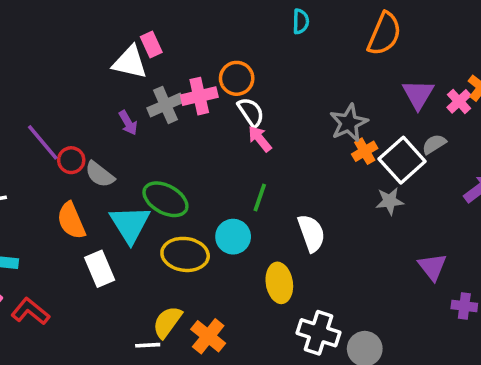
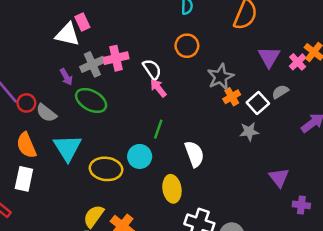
orange circle: (237, 78) -> (187, 46), moved
white square: (402, 160) -> (258, 103), size x0.7
green ellipse: (165, 199) -> (91, 100), moved
white rectangle: (100, 269) -> (24, 179), moved, turned 35

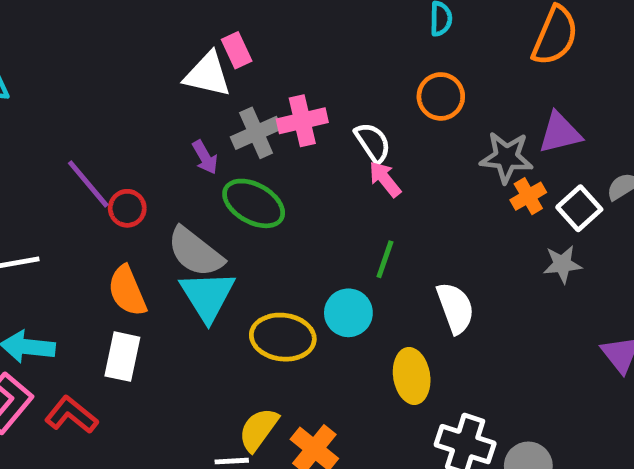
purple triangle: (269, 57) -> (560, 133), moved, turned 45
gray star: (220, 77) -> (506, 157), turned 30
gray semicircle: (46, 113) -> (195, 252), moved, size x1.4

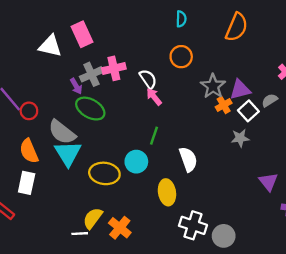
pink rectangle: (237, 50) -> (82, 34), size x1.5
white triangle: (207, 75) -> (50, 46), moved
purple triangle: (560, 133) -> (240, 90), moved
purple arrow: (205, 157) -> (76, 86), moved
gray star: (506, 157) -> (213, 86), turned 30

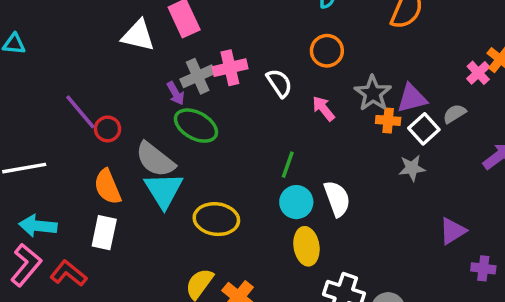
pink arrow: (154, 97) -> (323, 109), moved
orange cross: (224, 105) -> (388, 120), turned 35
cyan circle: (136, 162) -> (296, 202), moved
purple triangle: (268, 182) -> (453, 231), turned 36

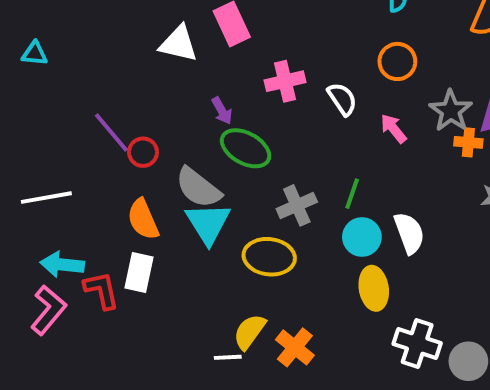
gray cross: (198, 76) -> (297, 205), moved
red L-shape: (68, 273) -> (102, 290), moved, turned 39

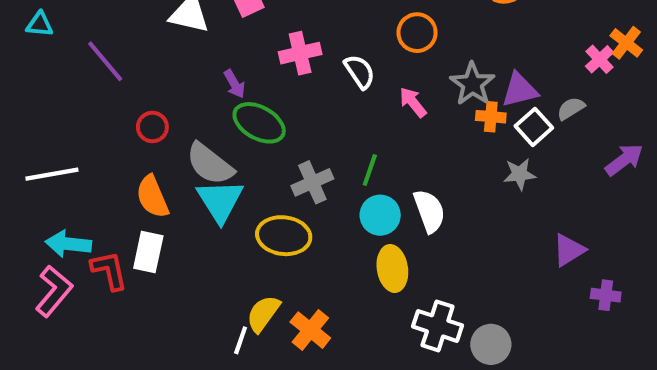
purple line: (111, 132) -> (105, 61), moved
white line: (228, 357) -> (241, 340), turned -68

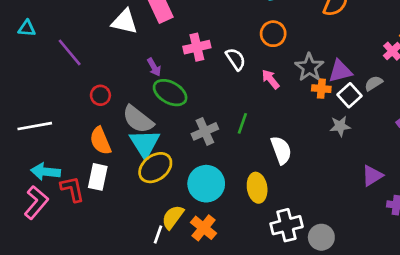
cyan circle: (380, 215) -> (206, 184), moved, size x1.4
yellow ellipse: (284, 236) -> (155, 168), moved, turned -44
white cross: (438, 326) -> (287, 225), turned -32

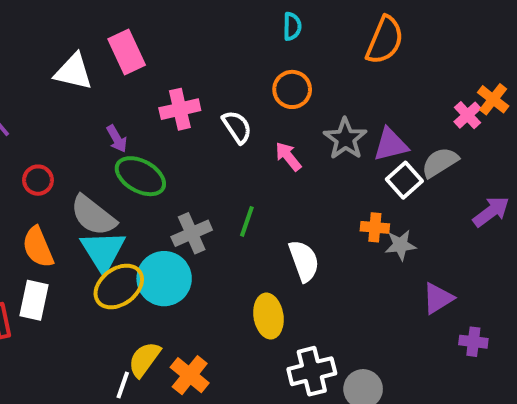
gray semicircle: (374, 83) -> (440, 162), size x1.4
orange cross: (321, 89) -> (375, 227), moved
gray star: (340, 126) -> (400, 245), moved
cyan circle: (206, 184) -> (164, 279), moved

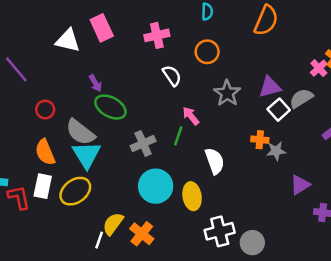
pink cross: (180, 109) -> (157, 35), moved
gray star: (345, 139) -> (227, 93), moved
pink arrow: (288, 156) -> (191, 116), moved
cyan circle: (164, 279) -> (156, 186), moved
yellow ellipse: (119, 286) -> (75, 191), moved

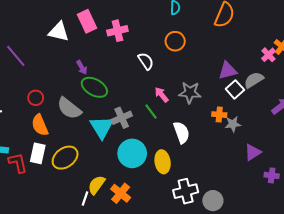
pink cross: (157, 35) -> (117, 31), moved
gray star: (227, 93) -> (190, 93), moved, turned -30
red circle: (45, 110) -> (36, 98), moved
green line: (178, 136) -> (151, 111), turned -56
cyan triangle: (87, 155) -> (102, 127), moved

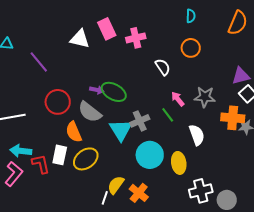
purple arrow: (82, 67) -> (97, 90), moved, turned -48
red circle: (36, 98) -> (58, 102), size x1.6
orange cross: (219, 115) -> (233, 118), size x1.6
orange semicircle: (40, 125) -> (74, 132), moved

